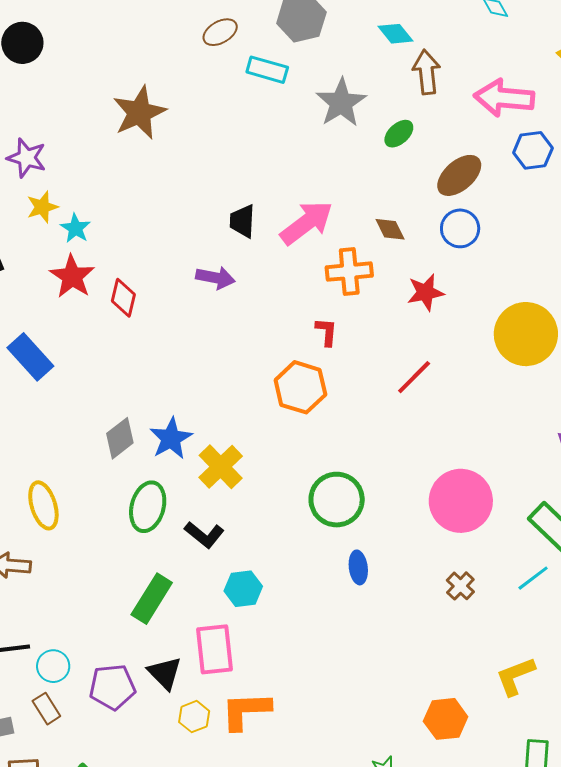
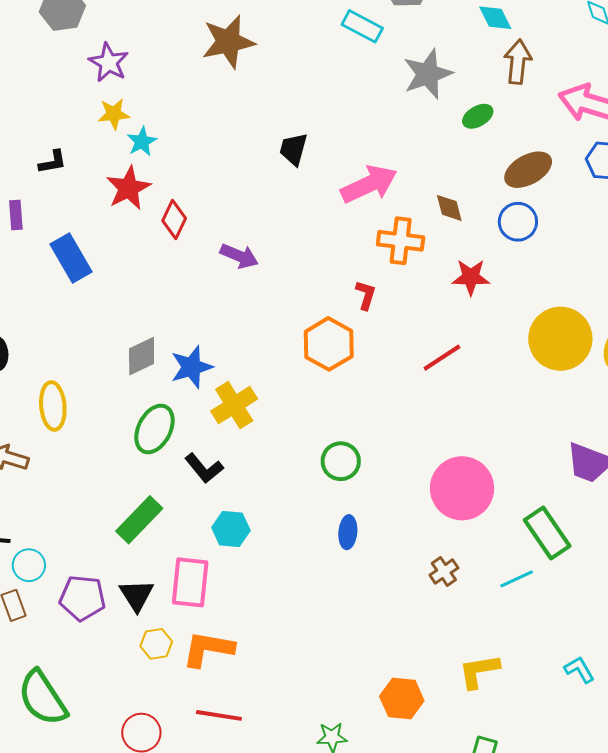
black trapezoid: (242, 221) -> (293, 149), moved
purple arrow: (215, 278) -> (239, 256), moved
green circle: (337, 500) -> (341, 461), size x0.7

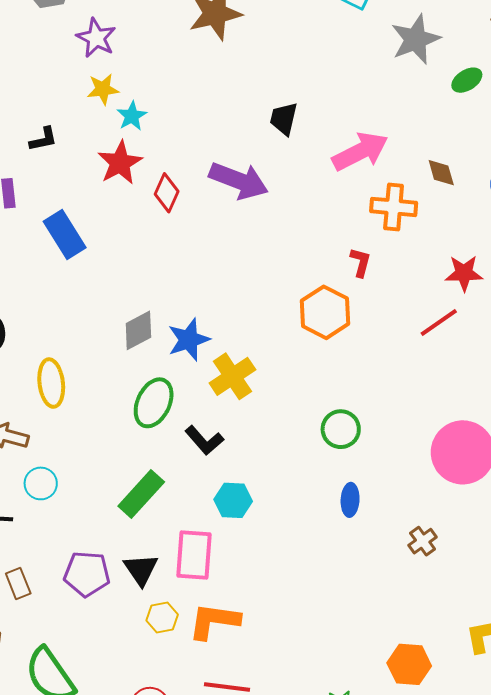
purple arrow: (239, 256) -> (239, 181), moved, size x1.5
red star: (471, 277) -> (464, 273), moved
cyan circle: (29, 565) -> (41, 483), moved
brown cross: (444, 571) -> (423, 541), moved

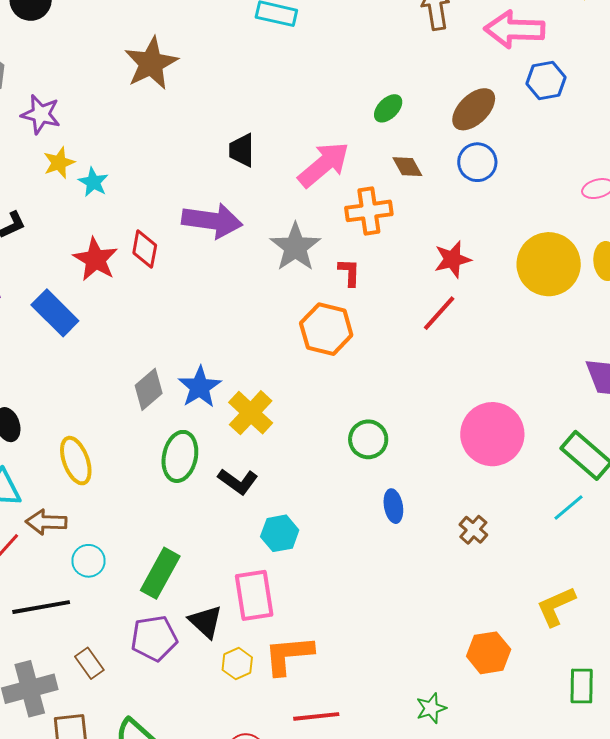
gray star: (415, 39) -> (295, 247), moved
green ellipse: (467, 80) -> (388, 108), moved
red star: (120, 163) -> (96, 259), moved
green rectangle: (141, 494) -> (160, 573), moved

